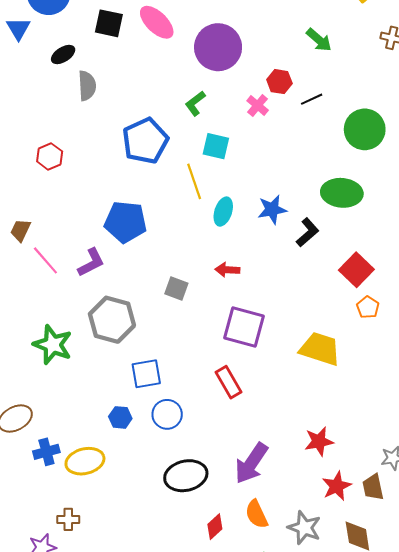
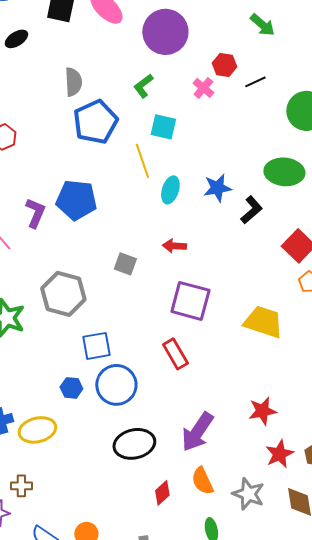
gray semicircle: (87, 86) -> (73, 82), moved
purple L-shape: (91, 263) -> (35, 213), moved, turned -40
blue circle: (167, 414) -> (116, 385), size x1.4

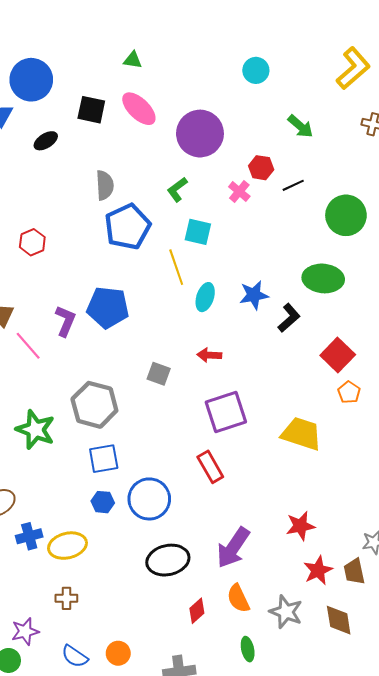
purple square: (190, 301) -> (226, 412), turned -33
blue square: (96, 346) -> (104, 459), moved
brown cross: (21, 486) -> (66, 598), moved

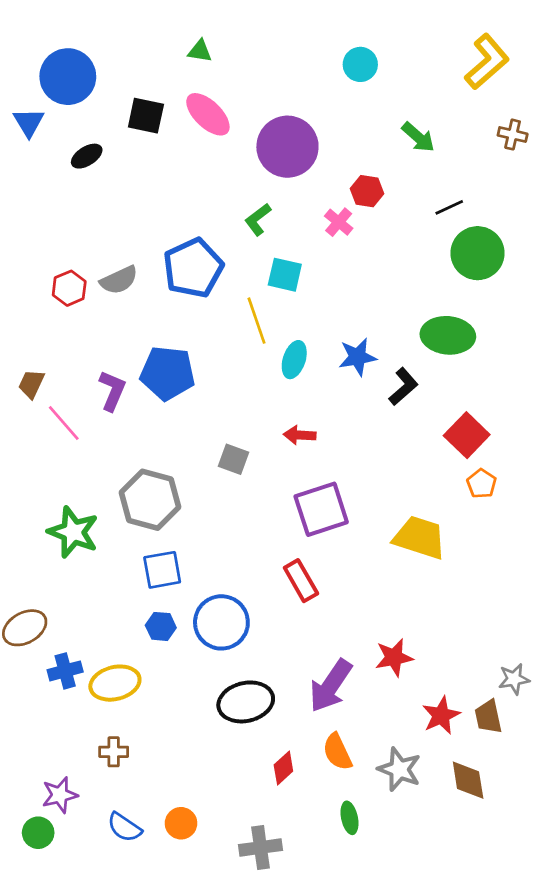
gray semicircle: (105, 185) -> (119, 280), moved, turned 68
black line: (293, 185) -> (449, 207), moved
red star: (300, 526) -> (394, 657), moved

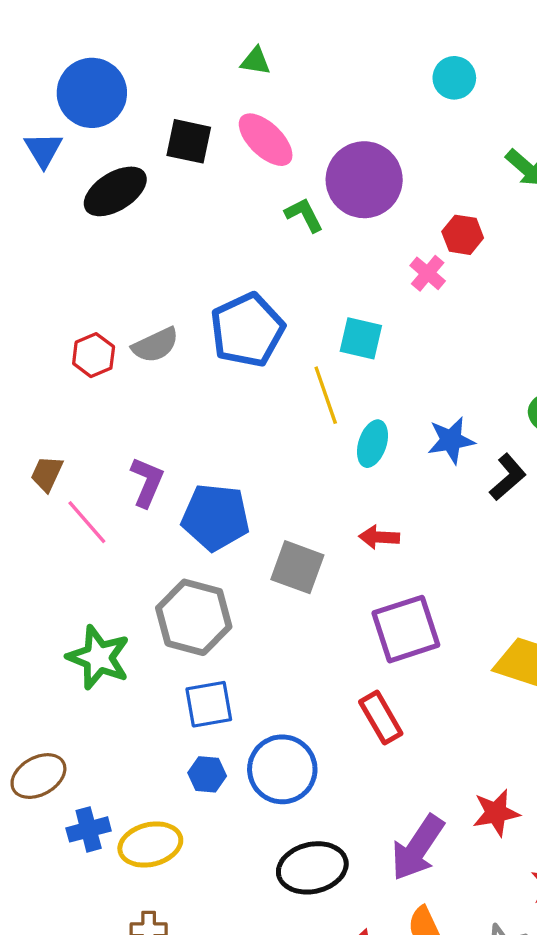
black ellipse: (87, 156) -> (115, 191), size x1.6
green L-shape: (258, 219) -> (304, 215), moved, turned 100
blue pentagon: (168, 373) -> (215, 517), moved
gray square: (234, 459) -> (297, 567), size x1.4

